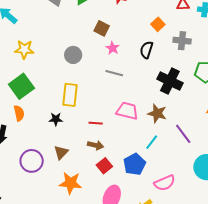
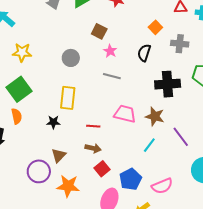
black cross: (170, 81) -> (168, 84), turned -30
purple circle: (32, 161) -> (39, 171), moved
blue pentagon: (135, 164) -> (130, 179), moved

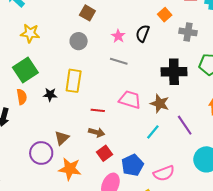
brown square: (99, 31) -> (87, 13), moved
black semicircle: (144, 53) -> (143, 33), moved
black star: (53, 122) -> (50, 95), moved

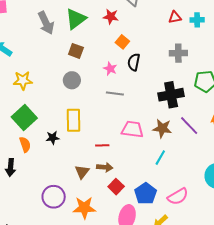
orange square: (165, 15) -> (122, 42), moved
purple line: (185, 125) -> (189, 126), moved
brown triangle: (62, 138) -> (82, 172), moved

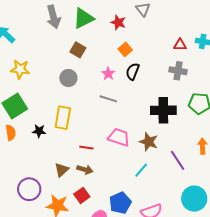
red triangle: (175, 17) -> (180, 45), moved
purple line: (189, 126) -> (178, 160), moved
red square: (116, 187) -> (82, 195), moved

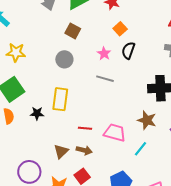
pink trapezoid: (119, 137) -> (115, 133), moved

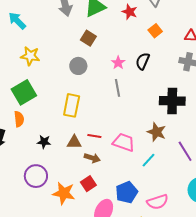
orange square: (120, 29) -> (155, 31), moved
gray line: (105, 79) -> (118, 88), turned 60
black star: (37, 113) -> (44, 142), moved
brown triangle: (61, 151) -> (74, 142), moved, turned 42

